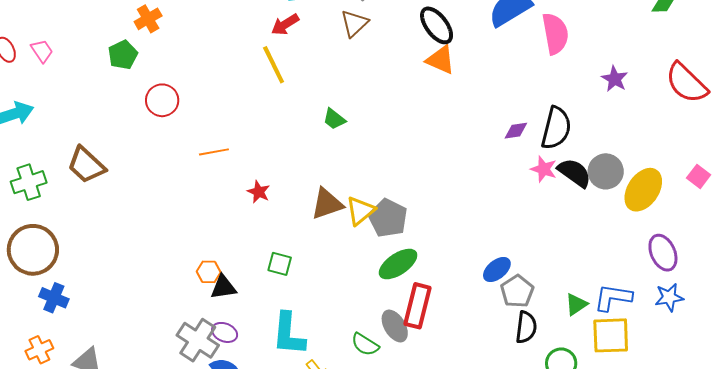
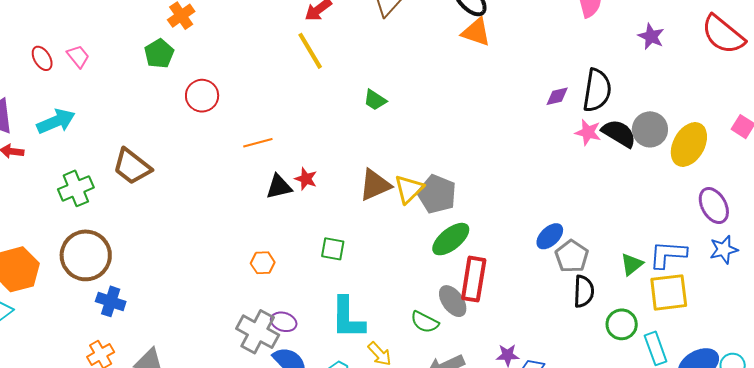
black triangle: (223, 287) -> (279, 187), moved

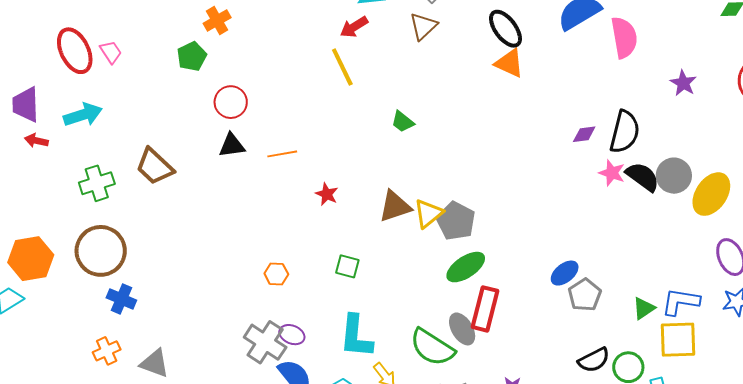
red ellipse: (42, 58) -> (75, 51), size x1.8
black triangle: (279, 187) -> (232, 145), moved
black semicircle: (584, 291) -> (594, 360), moved, turned 56
green semicircle: (425, 322) -> (432, 347), size x1.6

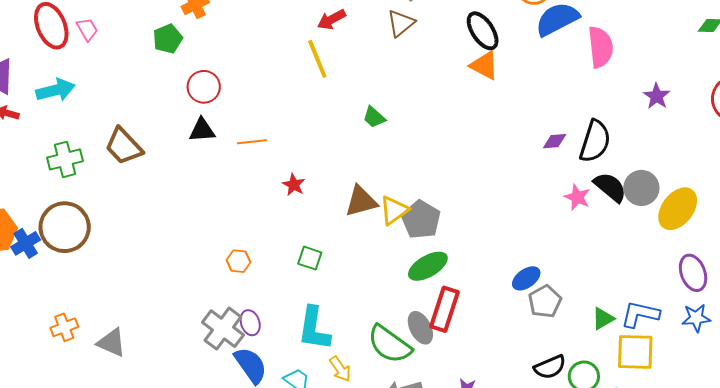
pink star: (612, 173) -> (577, 197), moved
blue cross: (121, 299) -> (26, 243), moved, turned 32
purple ellipse: (292, 335) -> (250, 323), turned 45

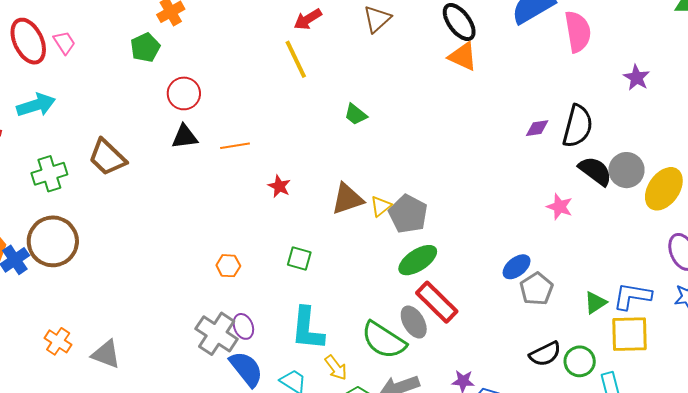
pink star: (577, 197) -> (560, 207), moved
yellow triangle: (394, 210) -> (381, 206), size x0.7
red rectangle: (445, 309) -> (437, 302), turned -60
orange cross: (64, 327) -> (58, 341), turned -32

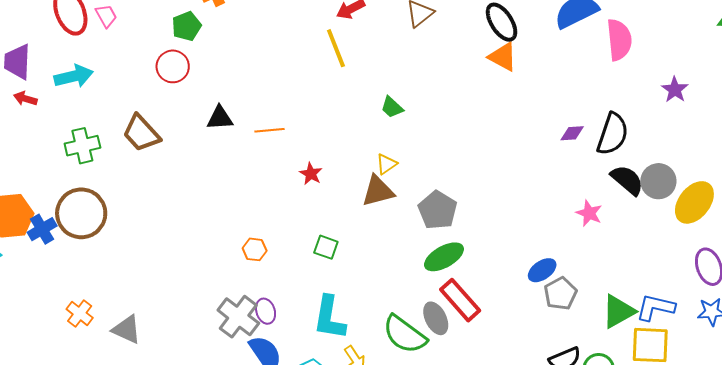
red circle: (184, 93) -> (173, 66), moved
yellow triangle: (381, 206) -> (387, 164), moved
green triangle: (595, 303) -> (618, 311), size x1.5

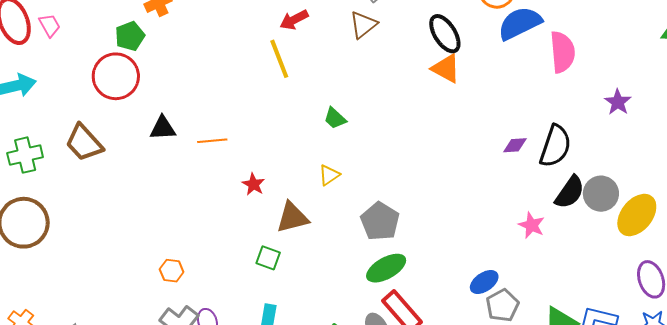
red circle: (173, 66) -> (116, 76), size x1.4
black semicircle: (627, 180) -> (570, 192), turned 84
brown triangle: (378, 191) -> (292, 217), moved
orange hexagon: (255, 249) -> (172, 271), moved

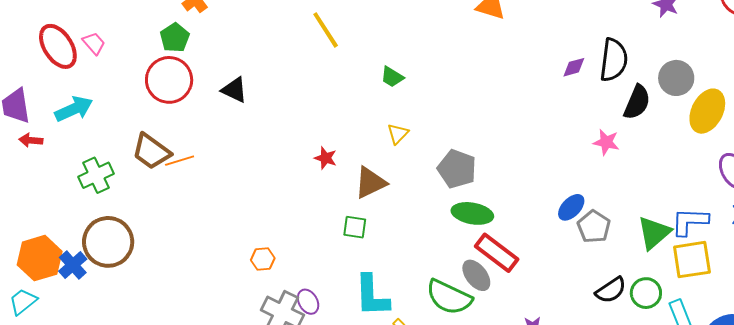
black triangle: (163, 128) -> (234, 90), moved, turned 40
orange line: (212, 141) -> (180, 161), moved
gray circle: (601, 194) -> (676, 78), moved
green ellipse: (386, 268) -> (472, 213), turned 51

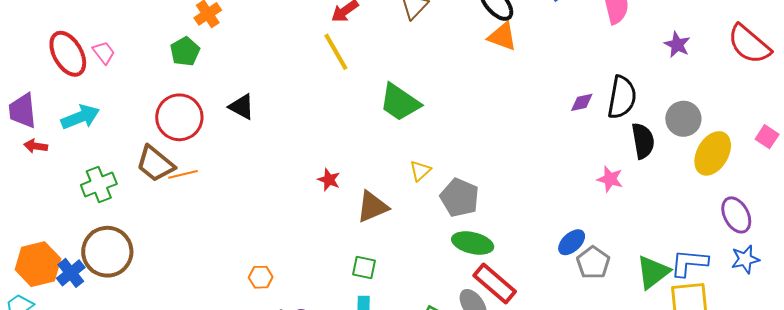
green trapezoid: (392, 77) -> (400, 102), size x1.8
red circle: (169, 80) -> (179, 117), moved
black semicircle: (637, 102) -> (643, 141), turned -36
yellow triangle: (398, 134) -> (420, 171), moved
green square: (355, 227) -> (364, 268), moved

